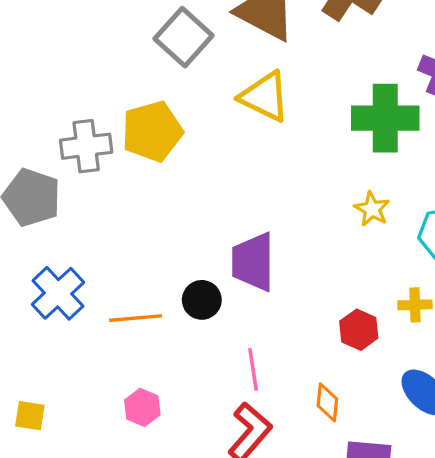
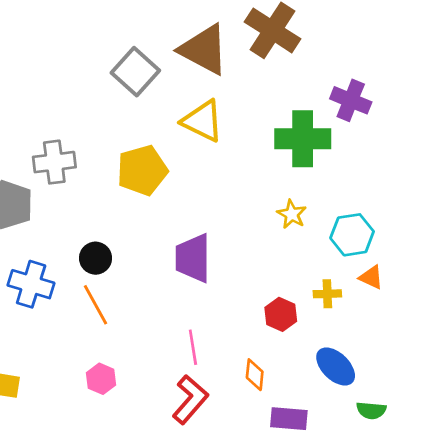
yellow pentagon: (152, 131) -> (142, 170), moved
blue cross: (58, 293) -> (31, 284), turned -30
black circle: (202, 300) -> (96, 258), moved
orange line: (136, 318) -> (96, 305), turned 66

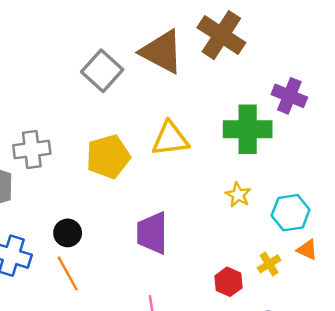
yellow triangle: (203, 121) -> (170, 139), moved, turned -33
yellow cross: (327, 294) -> (269, 264), turned -30

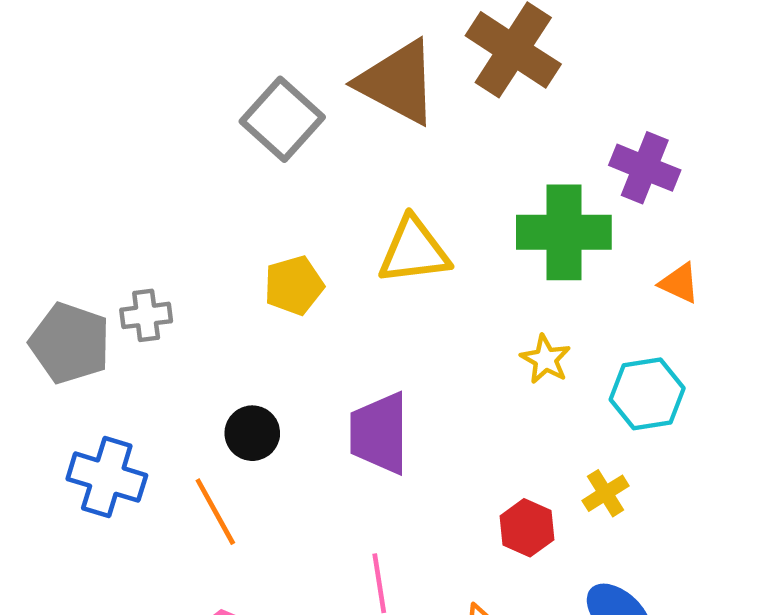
gray cross: (32, 149) -> (146, 315), moved, size x0.7
yellow pentagon: (108, 157) -> (294, 285), size x0.7
black circle: (68, 233) -> (252, 433), moved
orange triangle: (307, 250) -> (679, 283), moved

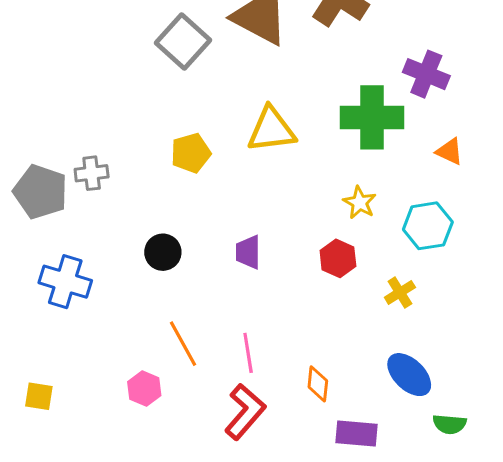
purple trapezoid: (379, 433) -> (248, 252), size x0.6
orange line: (215, 512) -> (183, 344), moved
red hexagon: (527, 528) -> (338, 258), moved

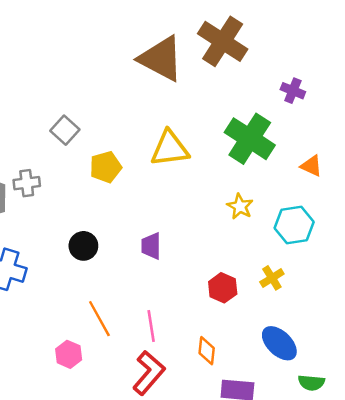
gray square: (183, 41) -> (65, 130), moved, size x0.7
purple cross: (426, 74) -> (293, 91), moved, size x0.7
green cross: (372, 117) -> (250, 139), turned 33
red hexagon: (338, 258) -> (223, 288), moved

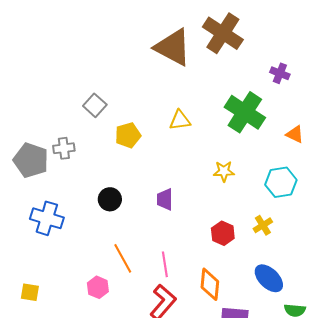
yellow triangle: (170, 149) -> (180, 120), size x0.7
yellow star: (240, 206) -> (224, 171), moved, turned -30
orange diamond: (207, 351) -> (210, 284), size x1.4

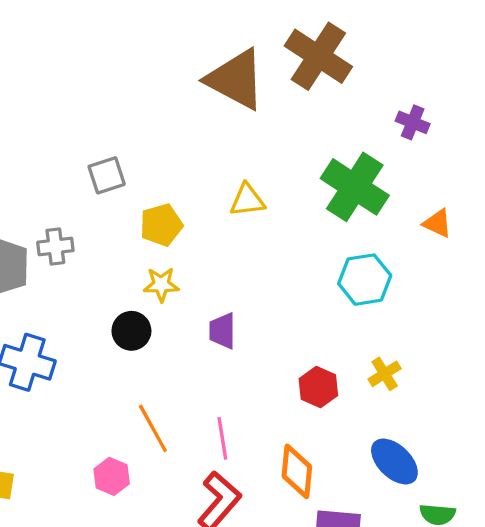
gray square: (95, 105) -> (107, 175), turned 30
yellow star: (224, 171) -> (161, 285), moved
cyan hexagon: (281, 182) -> (365, 280), moved

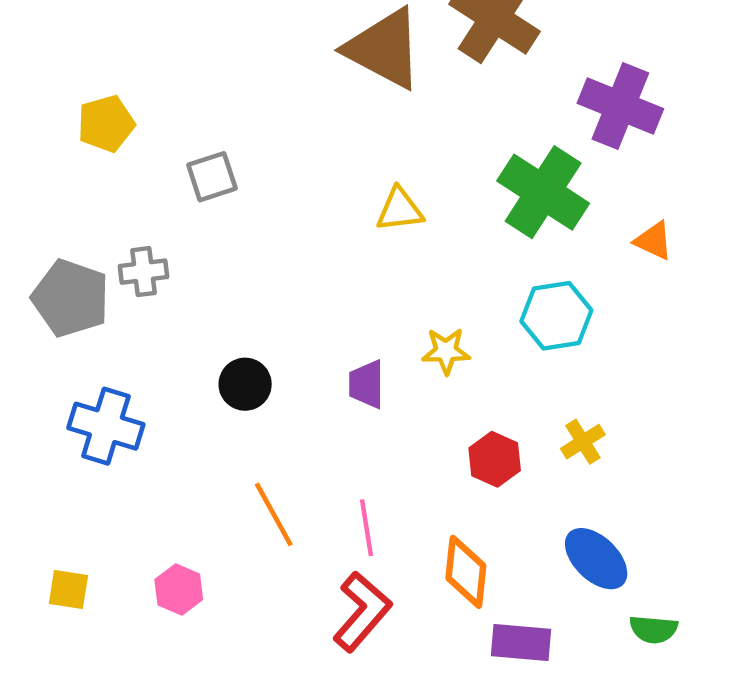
purple cross: (413, 122) -> (620, 106), size x1.8
yellow pentagon: (161, 225) -> (106, 124), moved
yellow star: (161, 285) -> (446, 351), moved
pink hexagon: (112, 476) -> (179, 590), moved

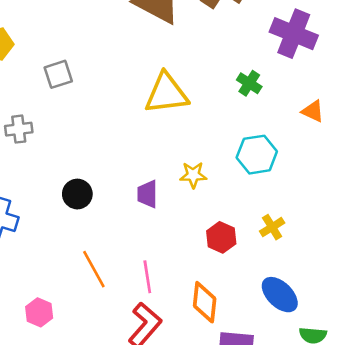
green cross: (543, 192) -> (249, 83), size x0.5
yellow triangle: (400, 210) -> (166, 93), size x1.6

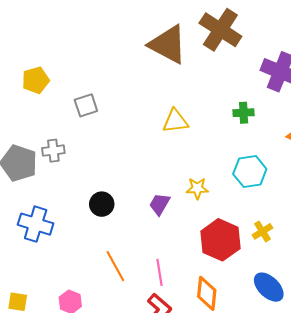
green cross: (249, 83) -> (244, 113), turned -36
yellow triangle: (166, 93) -> (175, 121), size x0.7
purple trapezoid: (147, 194) -> (160, 204), turned 30
red hexagon: (221, 237) -> (220, 240), size x1.6

